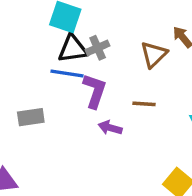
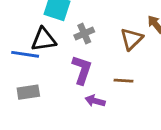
black triangle: (73, 49) -> (44, 39), moved
blue line: (67, 73) -> (25, 54), moved

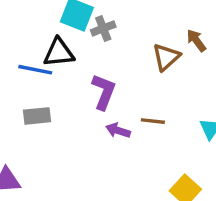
gray cross: (84, 34) -> (103, 28), moved
brown line: (123, 81) -> (153, 121), moved

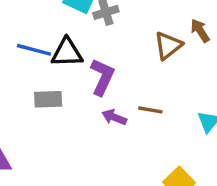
black triangle: (59, 53) -> (67, 53), moved
gray rectangle: (37, 116) -> (48, 99), moved

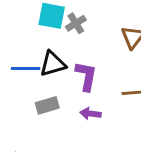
purple arrow: (114, 117) -> (91, 114), moved

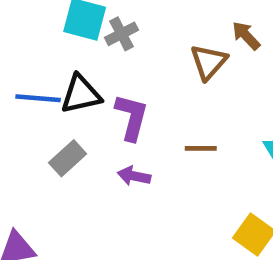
gray rectangle: (47, 105) -> (68, 158), turned -30

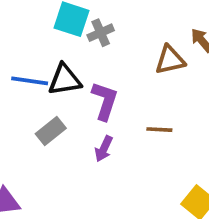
brown triangle: (209, 62) -> (170, 60), turned 32
purple arrow: (134, 176) -> (104, 149), turned -80

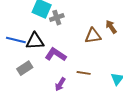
purple L-shape: (105, 101) -> (56, 55), turned -80
purple arrow: (104, 149) -> (60, 84), moved

